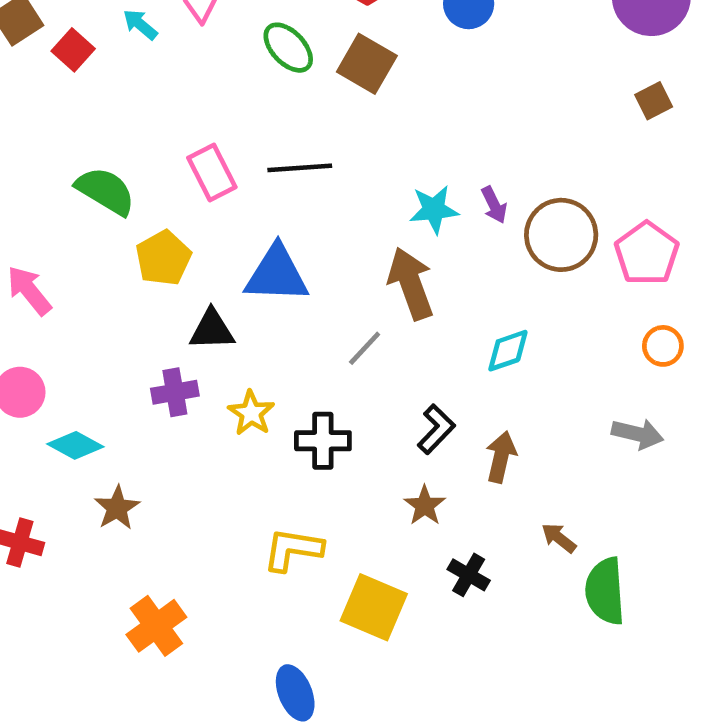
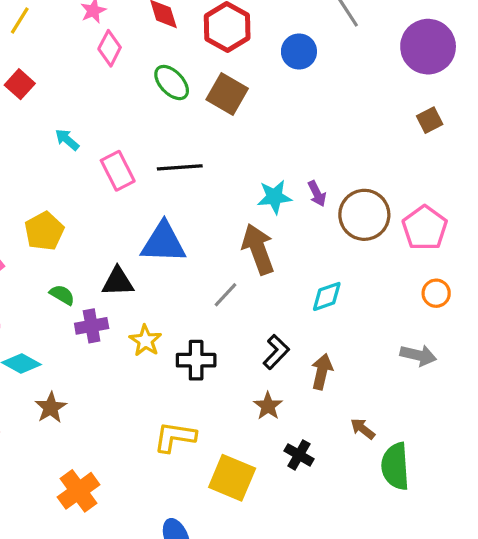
cyan arrow: (140, 24) -> (67, 140), moved
green semicircle: (105, 191) -> (62, 295), moved, size x0.6
yellow pentagon: (163, 258) -> (44, 231), moved

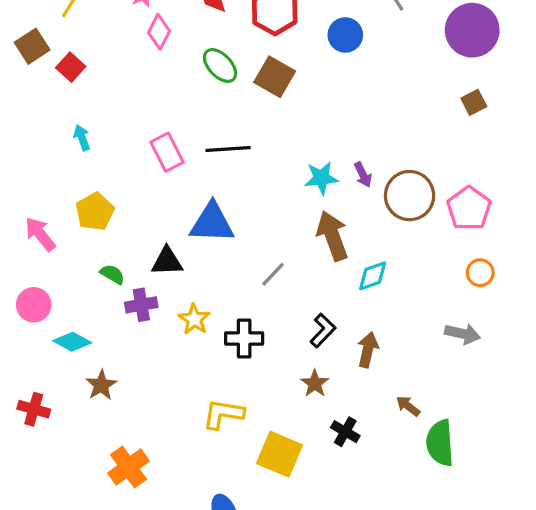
cyan arrow: (67, 140) -> (82, 138), moved, turned 30
brown arrow: (258, 249) -> (332, 236), moved

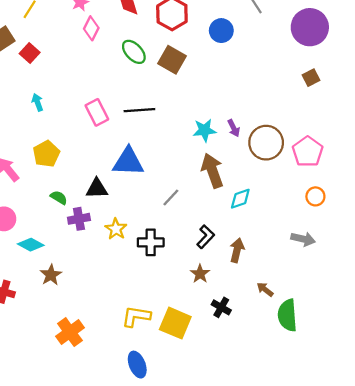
yellow L-shape: (223, 414) -> (136, 316), moved

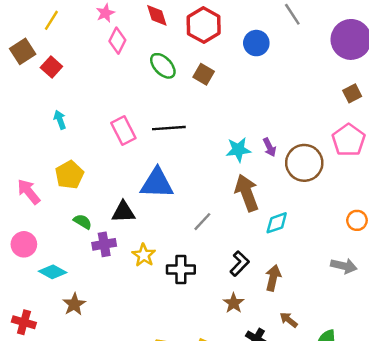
brown square: (172, 60) -> (204, 74), size x0.7
pink pentagon: (308, 152) -> (349, 140), moved
brown arrow: (265, 289) -> (289, 320), moved

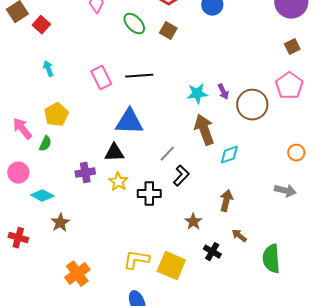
black triangle: (123, 212) -> (114, 153), moved
green semicircle: (83, 222) -> (45, 144), moved, turned 84
black L-shape: (240, 264) -> (181, 176), moved

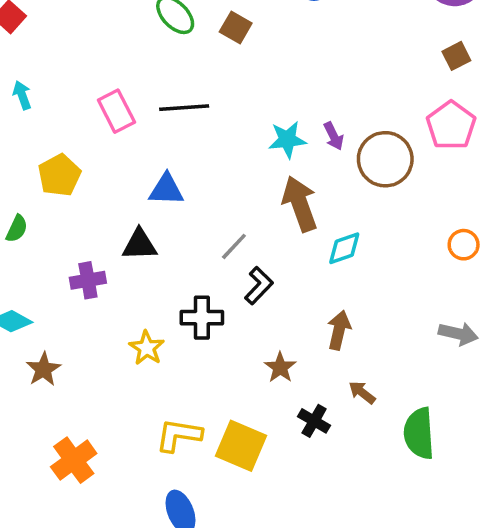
yellow pentagon: (56, 115) -> (59, 175), moved
blue triangle: (129, 122) -> (166, 189), size x0.7
yellow star: (118, 182) -> (147, 348), moved
gray arrow: (285, 191) -> (458, 334), moved

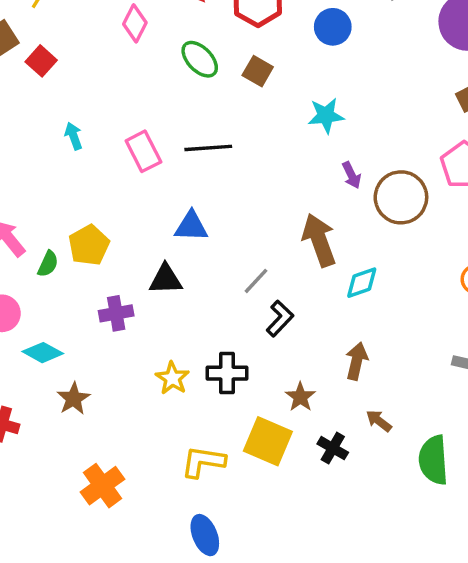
cyan arrow: (22, 95) -> (74, 136), moved
cyan star: (287, 140) -> (326, 116), moved
yellow pentagon: (59, 175) -> (89, 245), moved
black cross: (202, 318) -> (227, 373), moved
yellow square: (241, 446) -> (268, 441), moved

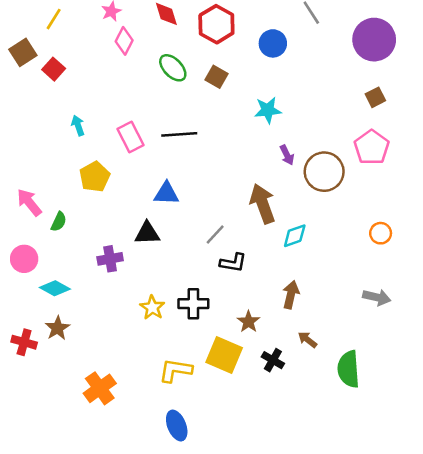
yellow pentagon: (89, 245) -> (95, 177), moved
black L-shape: (280, 318) -> (233, 263), turned 56
brown star: (74, 399) -> (57, 328), moved

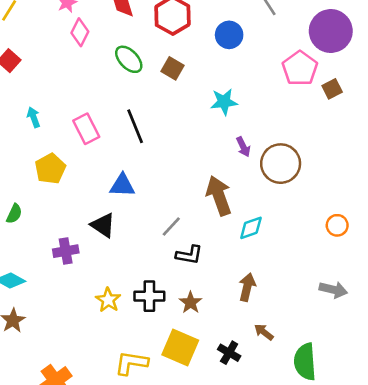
black line: (179, 134) -> (135, 126), turned 72
pink pentagon: (372, 147) -> (300, 68), moved
black triangle: (147, 233) -> (103, 225), turned 36
brown star: (248, 322) -> (191, 302), moved

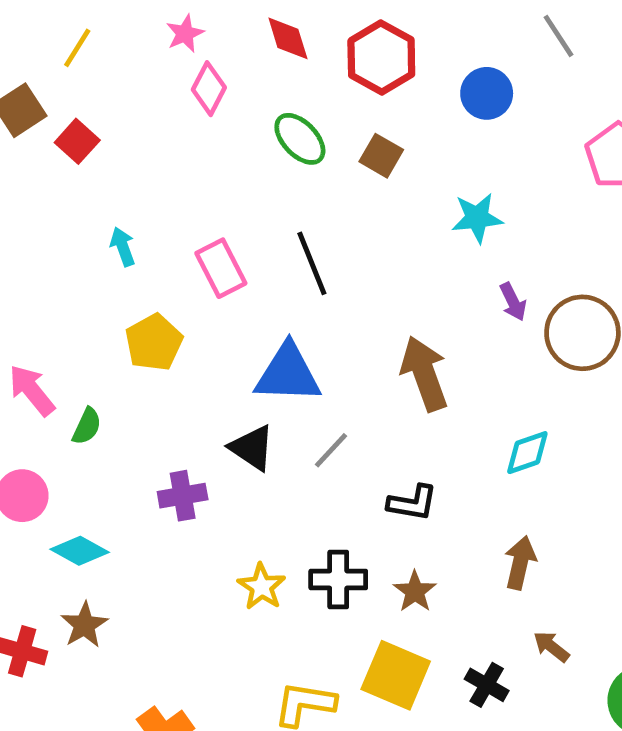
blue triangle: (122, 185) -> (288, 374), size x1.4
brown arrow: (219, 196) -> (424, 374), moved
gray line: (171, 227) -> (331, 450), moved

